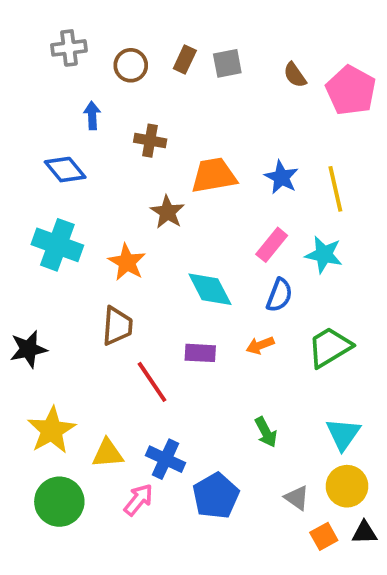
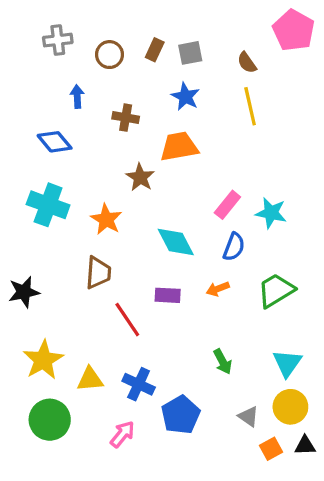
pink pentagon: (351, 90) -> (294, 30), moved
blue star: (281, 177) -> (185, 97), moved
yellow line: (335, 189) -> (250, 106), moved
pink arrow: (138, 500) -> (122, 434), moved

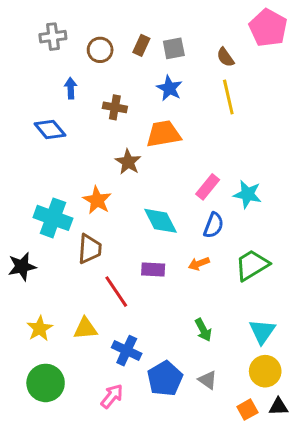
cyan cross: (48, 205) -> (53, 218), moved
yellow star: (43, 360) -> (40, 328), size x0.7
yellow triangle: (90, 379) -> (85, 328), moved
gray triangle: (248, 416) -> (208, 380), moved

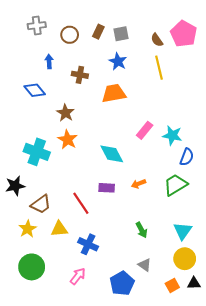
pink pentagon: (268, 28) -> (184, 34), moved
brown star: (128, 162) -> (66, 113), moved
blue semicircle: (214, 225) -> (187, 157), moved
brown trapezoid: (90, 249) -> (41, 204), moved, turned 50
blue pentagon: (165, 379) -> (122, 283), moved

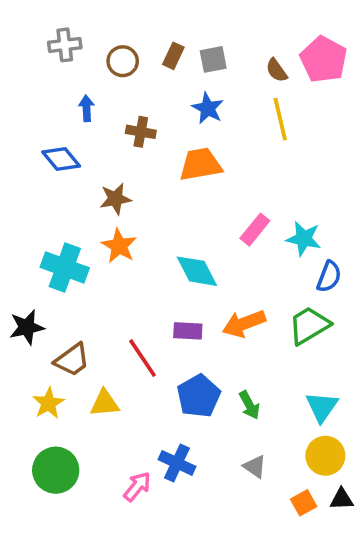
brown star: (66, 113) -> (115, 199), turned 30
orange arrow: (138, 184) -> (244, 324), size x1.6
blue cross: (88, 244) -> (177, 463), moved
blue pentagon: (122, 283) -> (199, 396), moved

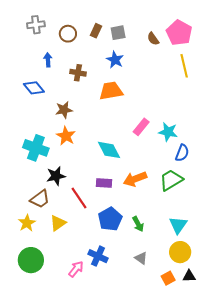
yellow line: (280, 119) -> (184, 66), moved
black star: (27, 327) -> (56, 176), moved
yellow triangle: (105, 403) -> (58, 223), turned -30

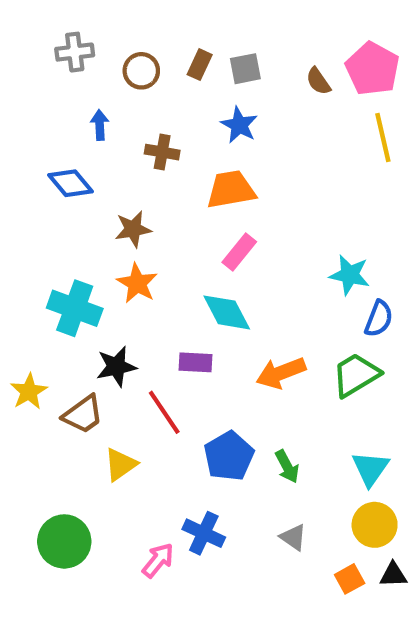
pink rectangle: (141, 127) -> (239, 252), moved
purple rectangle: (104, 183) -> (195, 362), moved
yellow star: (27, 223) -> (29, 392), moved

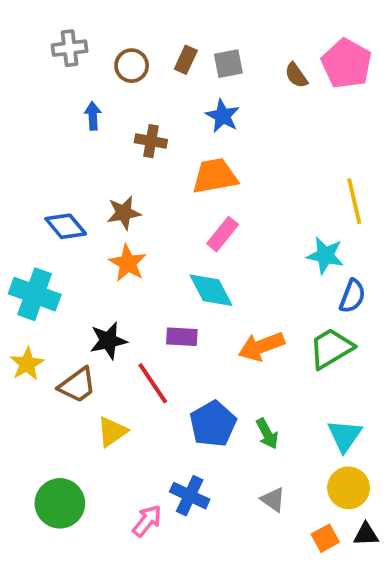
yellow line: (383, 137) -> (354, 201), moved
blue diamond: (71, 183) -> (66, 226), moved
cyan cross: (75, 308) -> (35, 294), moved

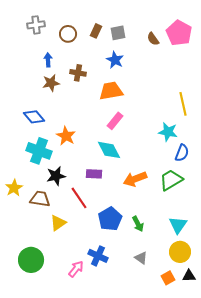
brown star: (124, 213) -> (51, 83), moved
cyan cross: (35, 294) -> (39, 151), moved
brown trapezoid: (77, 385) -> (40, 199), turned -135

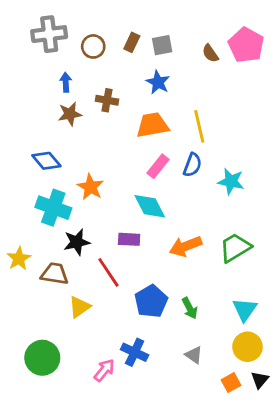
gray cross: (36, 25) -> (49, 34), size x1.4
yellow line: (183, 104) -> (199, 126), moved
blue semicircle: (182, 153) -> (192, 165), moved
black triangle: (189, 276) -> (260, 380), turned -48

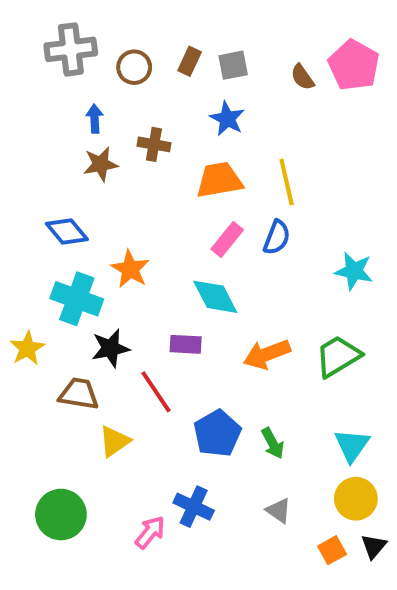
cyan star: (231, 181) -> (354, 271), moved
yellow star: (19, 259) -> (27, 348), moved

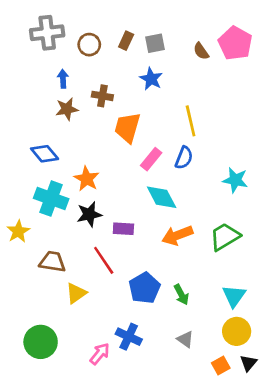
orange trapezoid: (219, 180) -> (127, 127), moved, turned -64
cyan diamond: (215, 297) -> (162, 197), moved
black star: (110, 348) -> (89, 214), moved

